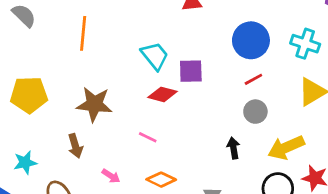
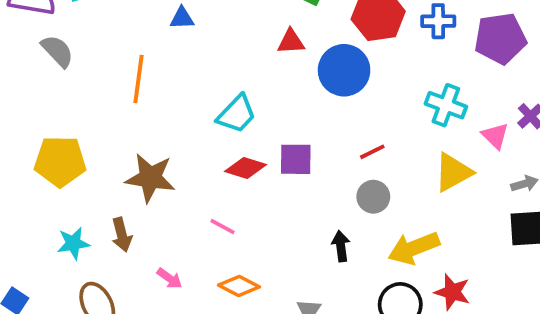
blue circle: (251, 40) -> (344, 70), moved
cyan trapezoid: (155, 56) -> (237, 114), turned 80
purple square: (191, 71) -> (296, 159), moved
cyan star: (25, 163) -> (73, 243), moved

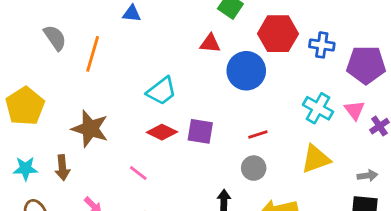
gray semicircle: (57, 51) -> (55, 38), moved
pink triangle: (495, 136) -> (355, 110), moved
yellow pentagon: (60, 161) -> (25, 106), turned 30

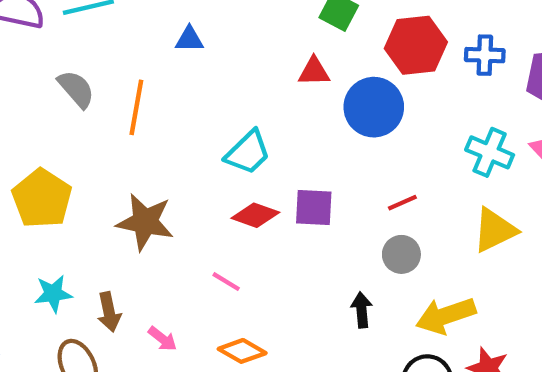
brown arrow: (62, 168) -> (109, 312), moved

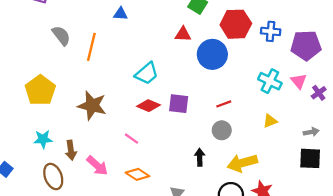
yellow triangle: (495, 230) -> (270, 121), size x0.6
pink arrow: (162, 339) -> (97, 166), size x1.5

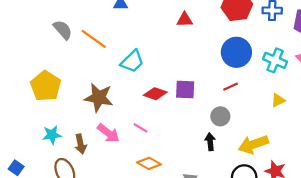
orange line: (91, 47) -> (94, 39), turned -64
blue circle: (212, 54) -> (236, 52), moved
cyan trapezoid: (147, 73) -> (132, 61), moved
gray circle: (222, 130) -> (220, 116), moved
pink arrow: (97, 166) -> (108, 133), moved

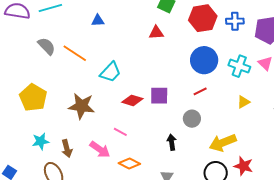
pink arrow: (108, 133) -> (100, 149), moved
black arrow: (210, 142) -> (172, 142), moved

